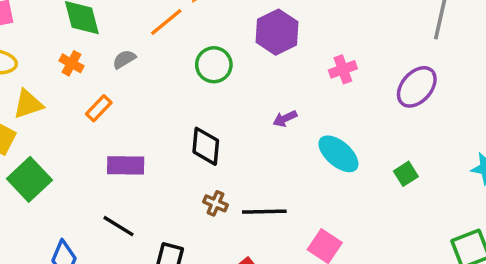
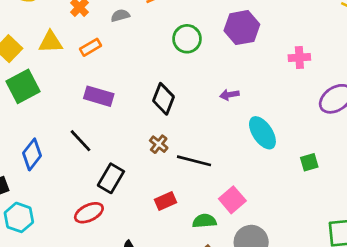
pink cross: (343, 69) -> (299, 57), moved
yellow triangle: (28, 104) -> (51, 42), moved

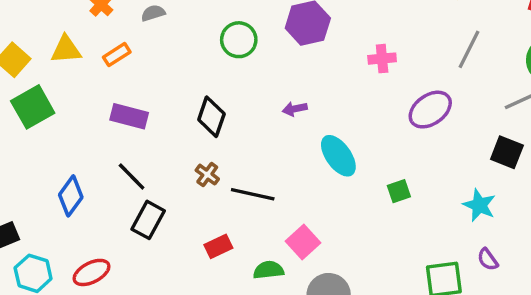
black line: (80, 141) -> (132, 177), moved
blue diamond: (32, 154) -> (71, 196), moved
red ellipse: (89, 213) -> (91, 272), moved

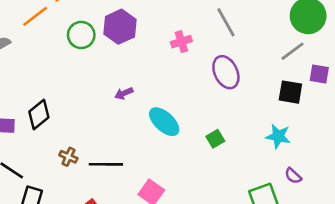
green circle: (239, 40) -> (81, 35), moved
gray line: (469, 49) -> (226, 22), moved, turned -44
purple ellipse: (430, 110) -> (226, 72), turned -68
black diamond: (211, 117) -> (39, 114), moved, turned 44

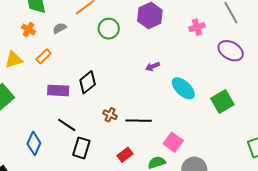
green circle: (81, 35) -> (109, 29), moved
purple ellipse: (226, 72) -> (231, 51), turned -35
green square: (215, 139) -> (222, 101), size x1.6

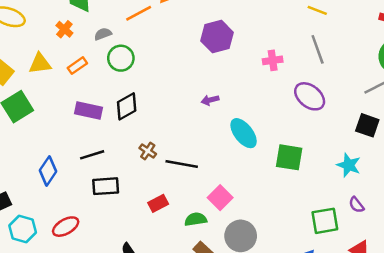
green circle: (109, 29) -> (121, 58), moved
green square: (222, 101) -> (289, 157), turned 30
black line: (67, 125) -> (92, 155), turned -60
black rectangle: (81, 148) -> (106, 186), turned 60

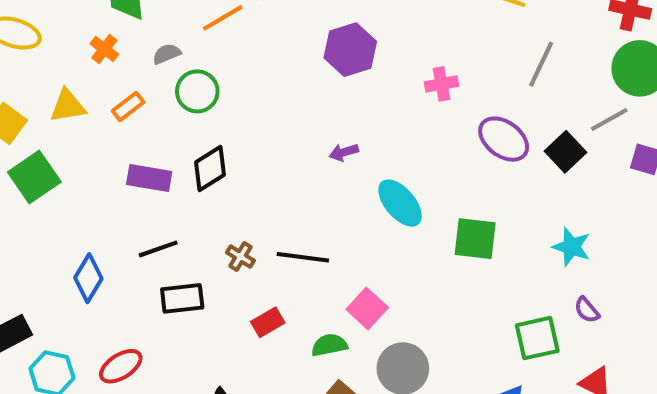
gray line: (318, 49) -> (541, 64), moved, turned 48
black square: (367, 125) -> (566, 152), moved, turned 30
brown cross: (148, 151) -> (240, 257), moved

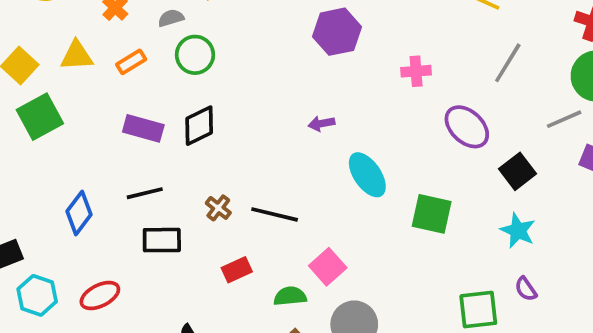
black square: (566, 152) -> (517, 171), moved

